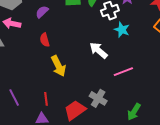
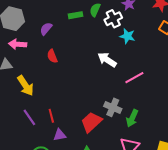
yellow arrow: (58, 66) -> (26, 86), moved
red line: (46, 99) -> (51, 116), moved
green arrow: (134, 112) -> (132, 118), moved

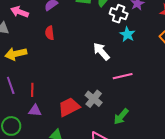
white cross: (113, 19) -> (119, 14), turned 30
yellow arrow: (26, 86) -> (16, 54), turned 95
green arrow: (132, 118) -> (121, 116), moved

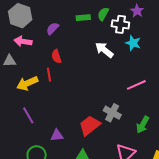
white arrow: (101, 51) -> (104, 50), moved
red line: (32, 90) -> (49, 75), moved

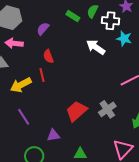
green rectangle: (83, 18) -> (73, 16), turned 40
gray cross: (112, 113) -> (107, 109), turned 30
red trapezoid: (90, 125) -> (76, 111), moved

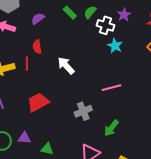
white arrow: (96, 47) -> (66, 66), moved
red trapezoid: (76, 111) -> (38, 102), moved
purple triangle: (53, 135) -> (24, 138), moved

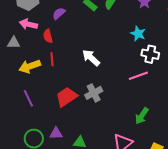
white cross: (105, 25) -> (150, 54), moved
red semicircle: (37, 47) -> (48, 36), moved
gray cross: (83, 111) -> (94, 93), moved

